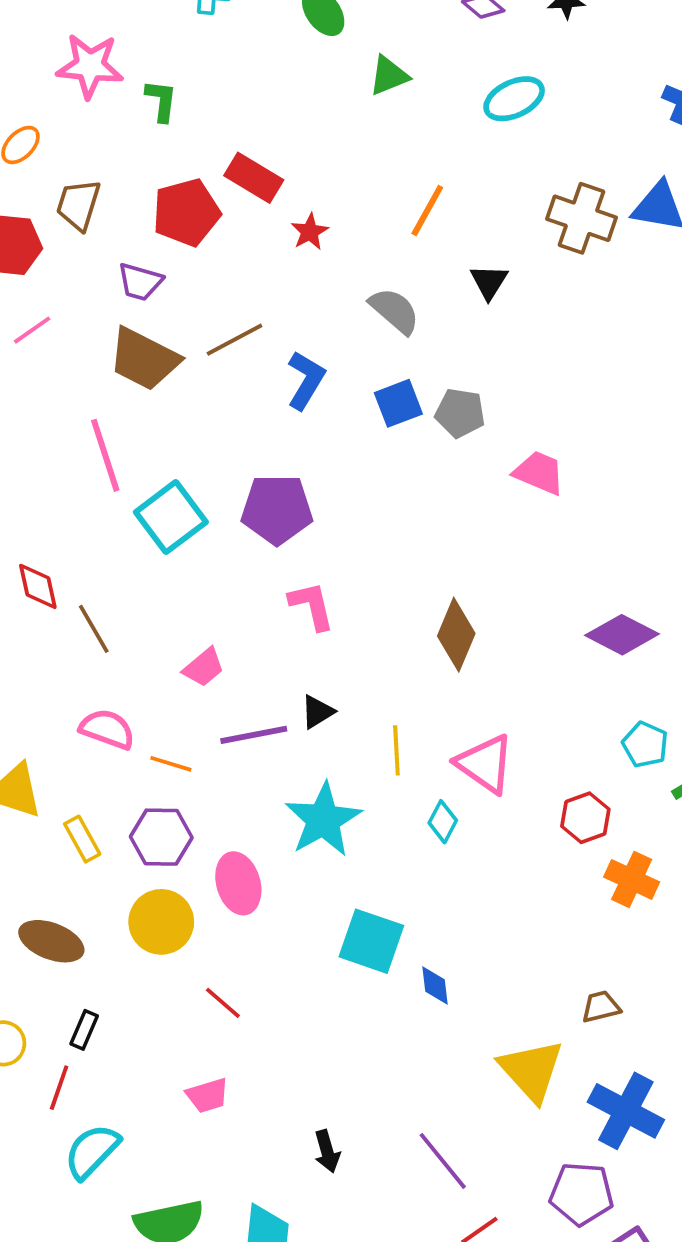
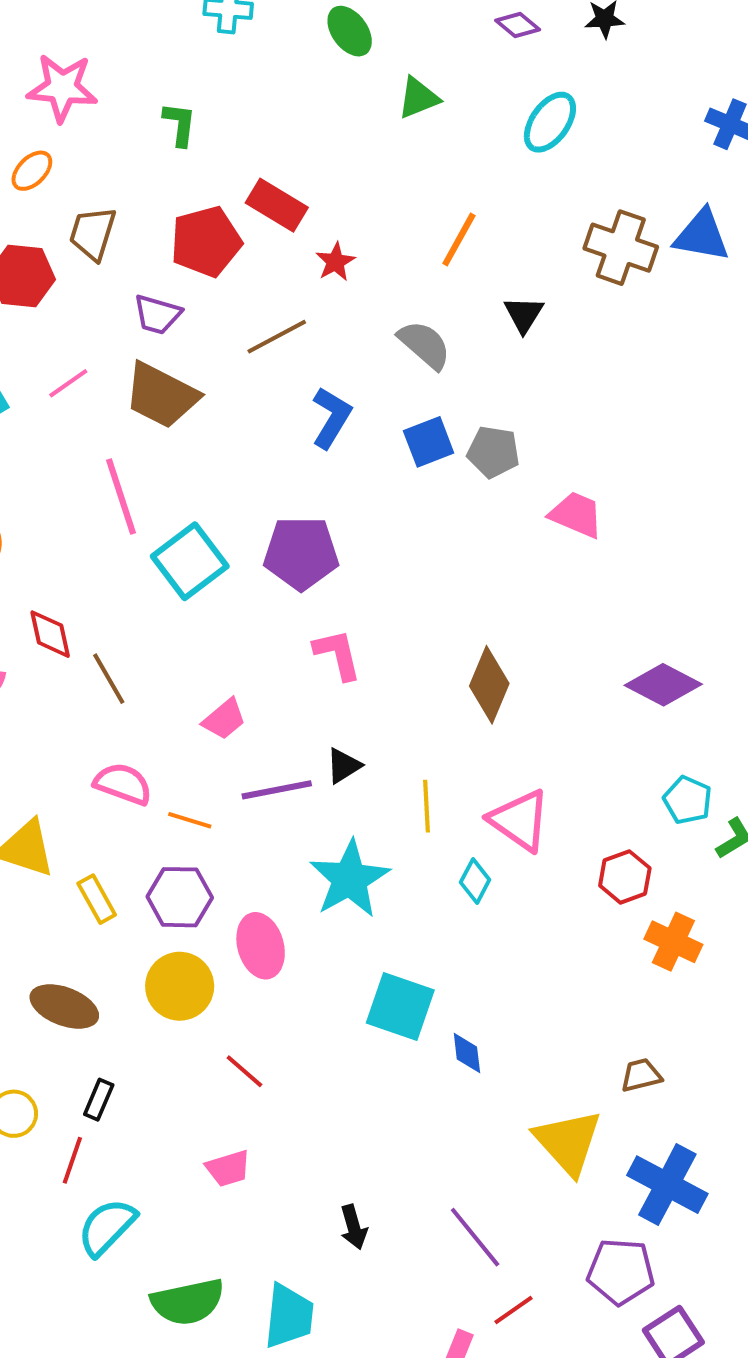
pink star: (90, 66) -> (62, 88), moved
cyan ellipse: (514, 99) -> (550, 122), turned -30
pink line: (32, 330) -> (68, 383), moved
brown line: (235, 340) -> (277, 337), moved

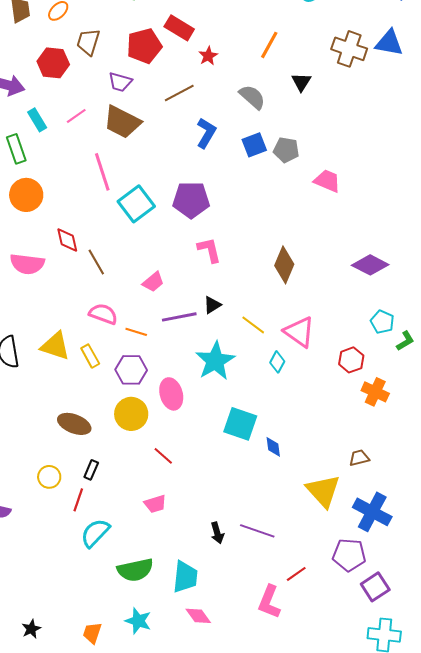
yellow line: (427, 806) -> (253, 325), turned -50
yellow rectangle: (97, 899) -> (90, 356), moved
purple line: (475, 1237) -> (257, 531), moved, turned -32

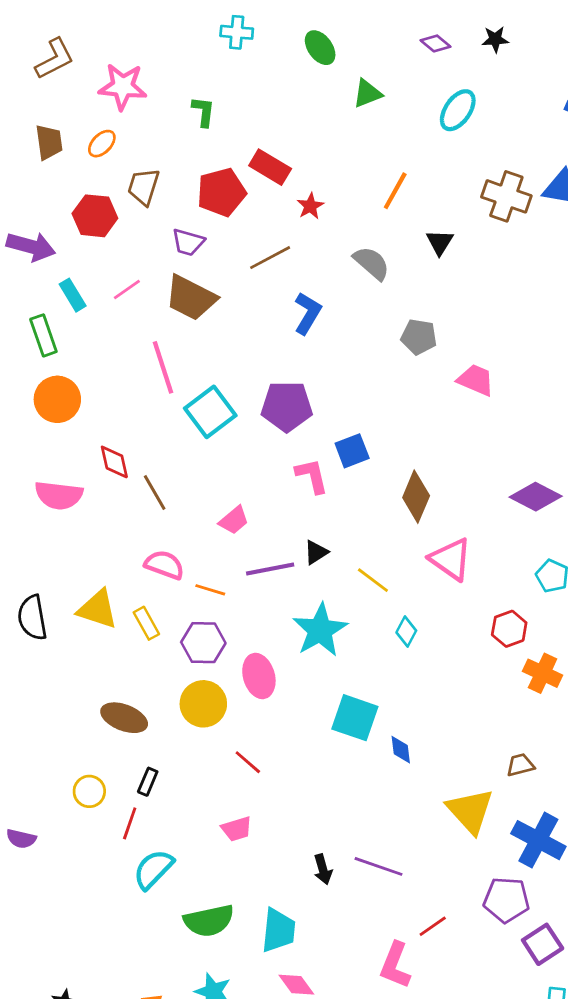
blue square: (254, 145) -> (352, 451), moved
pink triangle: (299, 332) -> (451, 559), moved

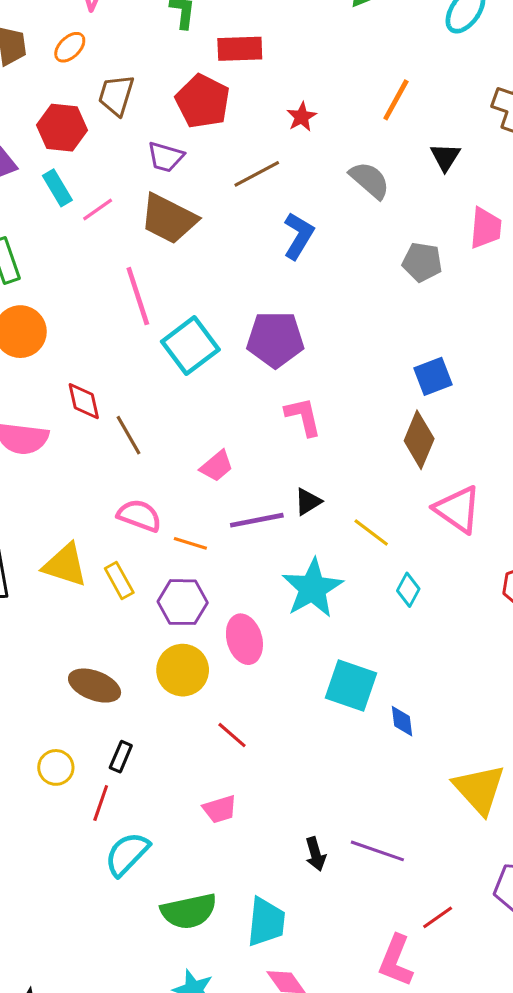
red rectangle: (270, 167) -> (240, 49), moved, turned -33
red pentagon: (221, 192) -> (203, 101), turned -30
cyan rectangle: (73, 295) -> (57, 188), moved
pink trapezoid: (476, 380) -> (486, 228), moved, turned 72
blue square: (352, 451) -> (433, 376), moved

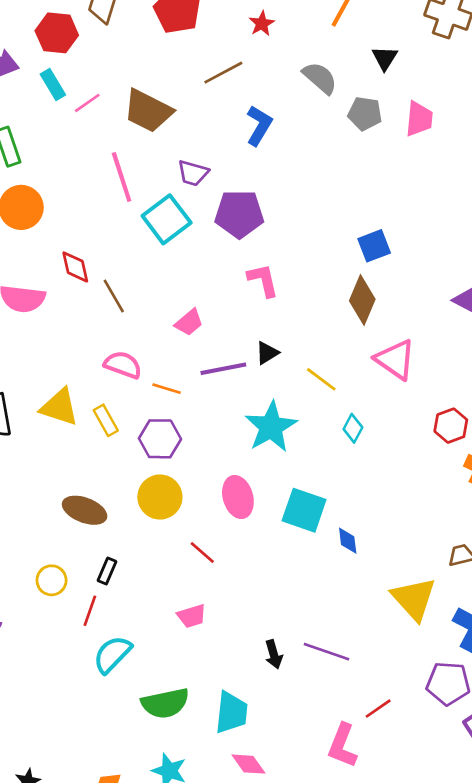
purple trapezoid: (166, 157) -> (193, 173), moved
gray pentagon: (422, 262) -> (365, 114), moved
pink ellipse: (244, 639) -> (238, 497), moved

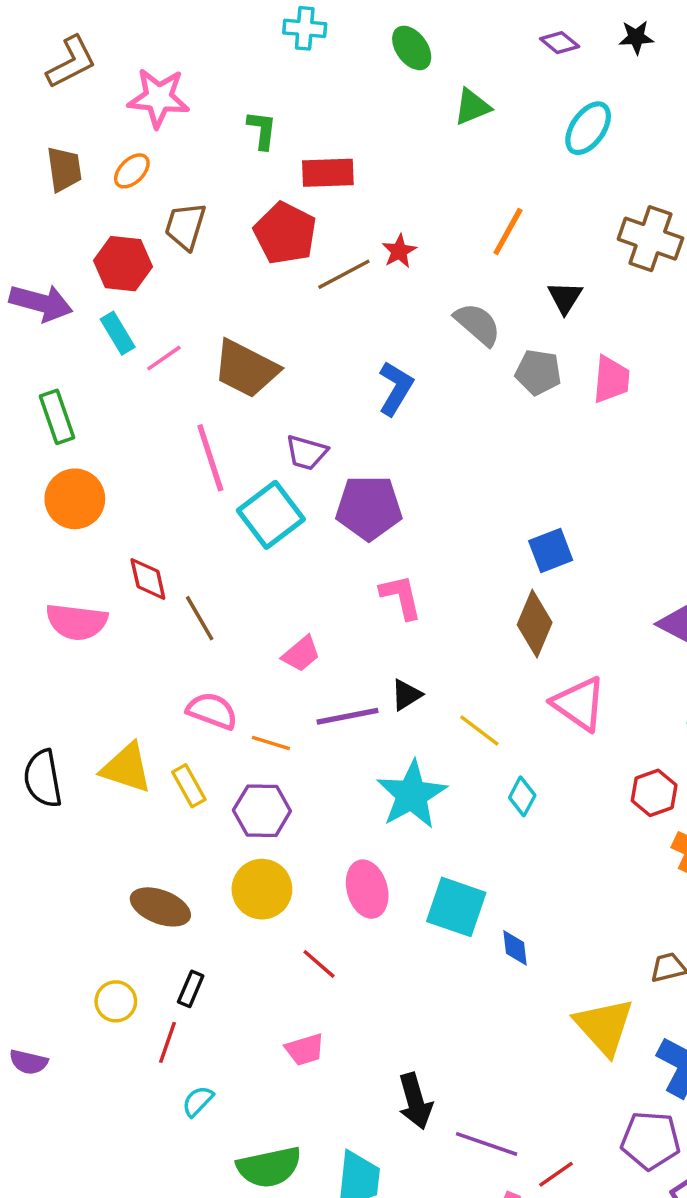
brown line: (223, 73) -> (344, 274), moved
purple line: (327, 652) -> (487, 1144), moved
cyan semicircle: (112, 654) -> (198, 1101), size x0.6
black arrow: (274, 654) -> (415, 1101), size x1.4

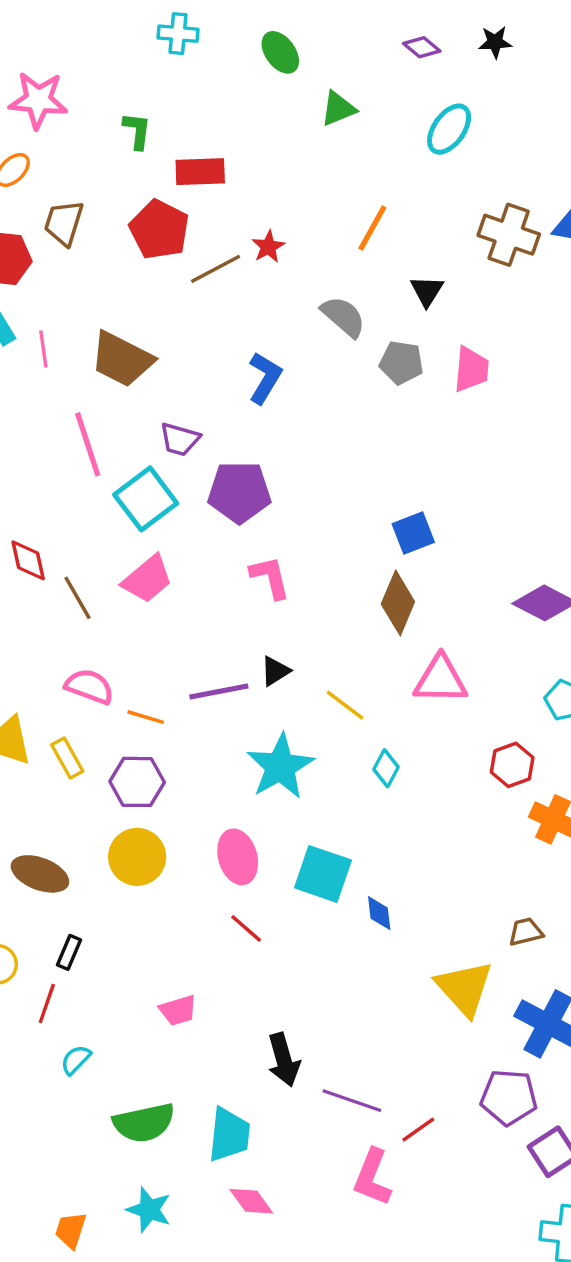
pink line: (164, 358) -> (43, 349), turned -63
pink trapezoid: (301, 654) -> (147, 579), moved, size x1.4
pink triangle: (579, 704) -> (441, 680), turned -34
red line: (319, 964) -> (246, 928), moved

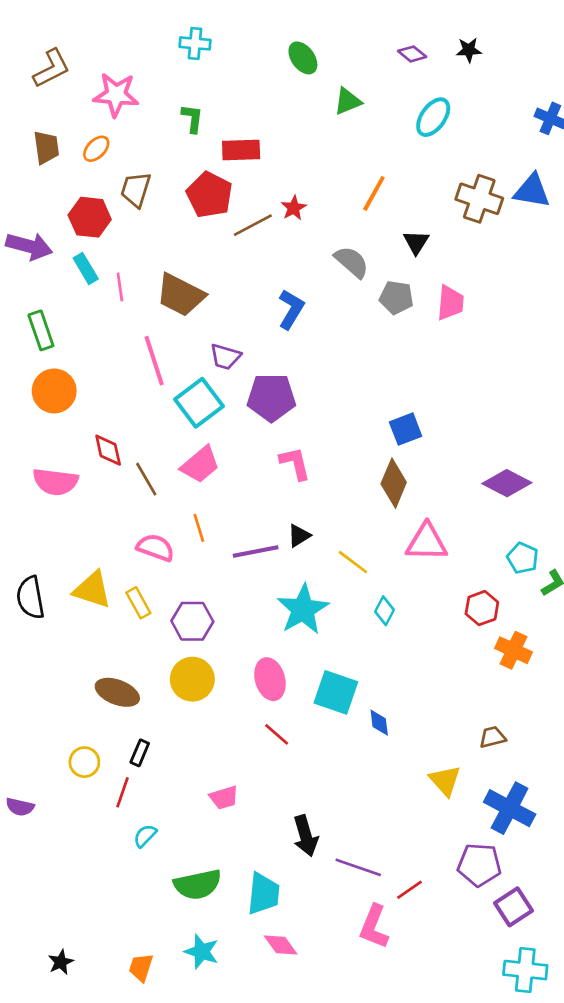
cyan cross: (178, 34) -> (195, 43), moved
orange line: (146, 717) -> (199, 528), moved, turned 56
yellow triangle: (464, 988) -> (445, 781), size x0.7

